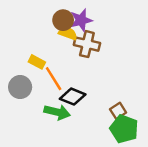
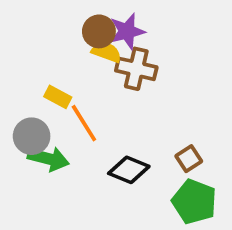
black diamond: (73, 97) -> (129, 170), moved
brown square: (118, 111) -> (189, 159), moved
green arrow: (57, 112) -> (48, 159), moved

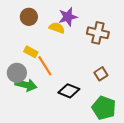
brown circle: (99, 31) -> (29, 17), moved
brown cross: (136, 69) -> (98, 33), moved
brown square: (189, 159) -> (101, 74), moved

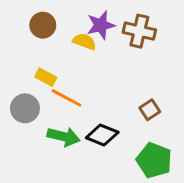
brown cross: (98, 33) -> (139, 31), moved
orange line: (45, 66) -> (67, 98), turned -30
green arrow: (26, 85) -> (64, 137), moved

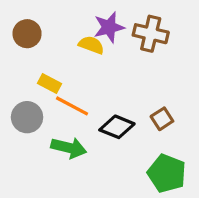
brown circle: (43, 25) -> (27, 34), moved
black diamond: (102, 135) -> (117, 127), moved

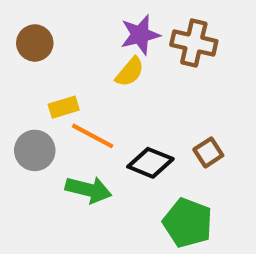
yellow semicircle: (91, 45) -> (130, 72), moved, turned 110
yellow rectangle: (50, 83) -> (64, 107), turned -45
green pentagon: (167, 173) -> (188, 223), moved

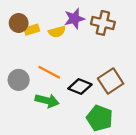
yellow semicircle: (130, 72) -> (57, 32), moved, turned 35
yellow rectangle: (64, 107) -> (32, 30), moved
brown square: (208, 152) -> (111, 81), size x1.6

